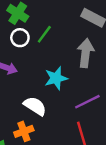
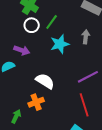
gray arrow: (85, 53) -> (86, 37), size x0.6
cyan star: (56, 78) -> (60, 44), moved

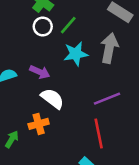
gray arrow: (86, 37) -> (109, 48), size x1.6
purple arrow: (22, 50) -> (40, 72), moved

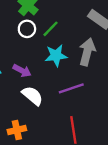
purple line: (107, 99) -> (71, 88), moved
orange cross: (39, 124) -> (17, 130), moved

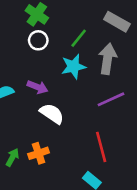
green line: (50, 29) -> (79, 38), moved
purple line: (71, 88) -> (111, 99), moved

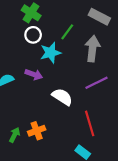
cyan star: (73, 67) -> (51, 53), moved
white semicircle: (52, 114) -> (62, 97), moved

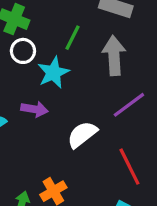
white semicircle: (62, 97) -> (82, 134), turned -60

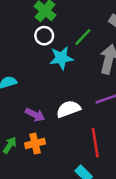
purple arrow: (34, 109) -> (35, 115), moved

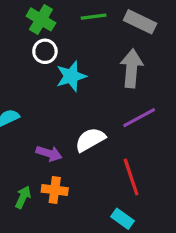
green line: (83, 37) -> (94, 17), moved, turned 48
orange cross: (35, 143) -> (55, 190), turned 30

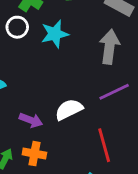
white circle: (45, 51) -> (17, 27), moved
cyan star: (71, 76) -> (55, 34), moved

